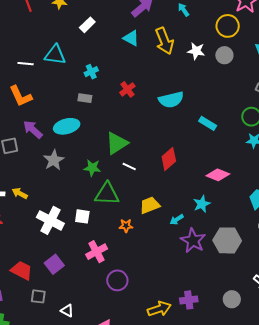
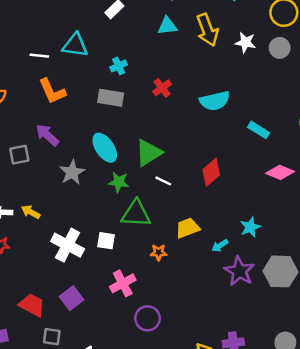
cyan triangle: (131, 38) -> (167, 26), turned -36
orange L-shape: (21, 96) -> (52, 91), moved
gray rectangle: (85, 98) -> (111, 98), size x1.5
cyan ellipse: (67, 126) -> (105, 148), moved, turned 70
pink diamond: (218, 175) -> (280, 172), moved

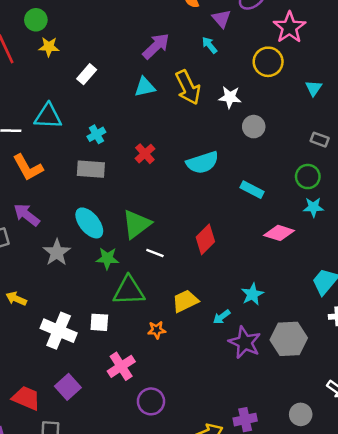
gray circle: (280, 48) -> (254, 127), moved

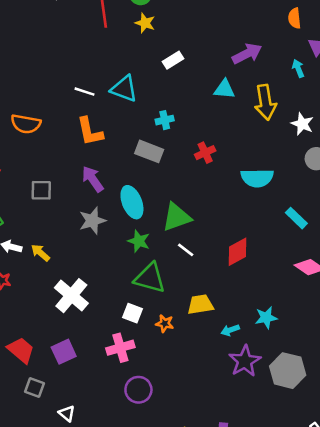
purple arrow: (27, 215) -> (93, 179), moved
white square: (99, 322) -> (132, 313), moved

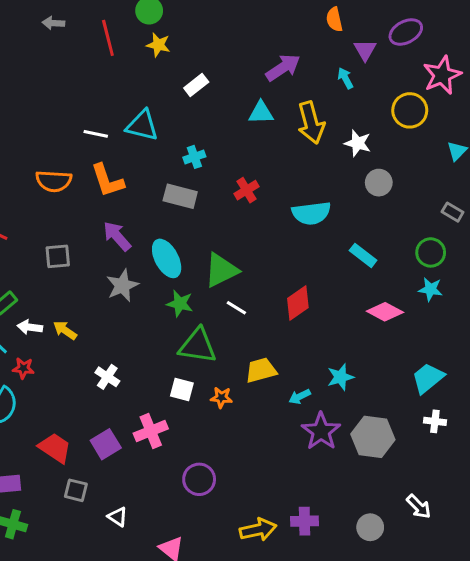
orange semicircle: (26, 124) -> (54, 181), moved
white cross: (71, 296) -> (107, 377), size x0.6
pink cross: (120, 348) -> (151, 431), moved

